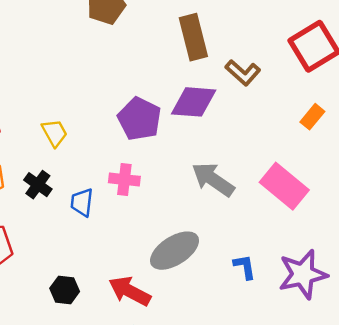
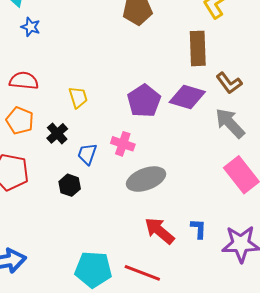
gray arrow: (213, 179) -> (230, 123), moved
gray ellipse: (175, 251) -> (146, 179), moved
black hexagon: (65, 290) -> (70, 185), moved
red arrow: (130, 291) -> (159, 231), moved

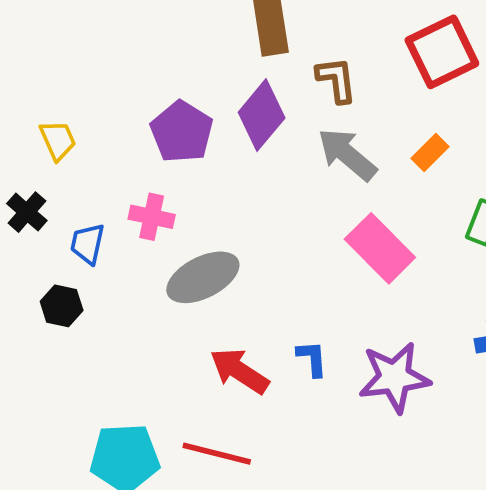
brown L-shape: (229, 83) -> (336, 80), turned -144
purple diamond: (187, 97) -> (262, 115), turned -60

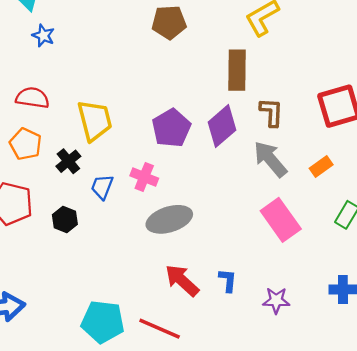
yellow trapezoid: (58, 140) -> (95, 120), size x1.6
black hexagon: (62, 306) -> (65, 219), moved
purple star: (394, 377) -> (276, 300), size x0.6

